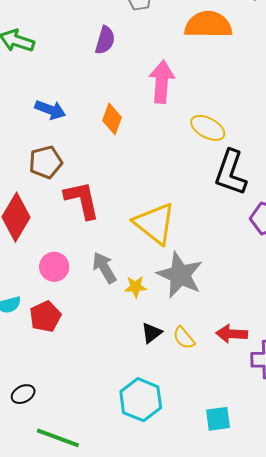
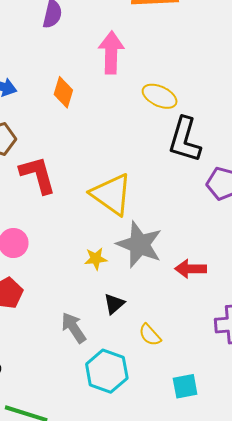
gray arrow: (104, 268) -> (74, 328), moved
red arrow: (232, 334) -> (191, 269), moved
yellow semicircle: (184, 338) -> (150, 335), moved

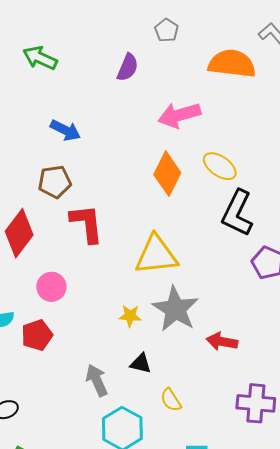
pink arrow: (111, 53) -> (179, 115), turned -117
orange diamond: (63, 92) -> (167, 174), moved, size x1.4
yellow triangle: (112, 194) -> (156, 255), turned -51
black triangle: (114, 304) -> (141, 363), turned 45

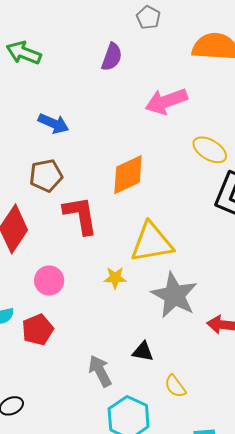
orange diamond: (167, 174) -> (128, 175), moved, turned 42
yellow star: (130, 316) -> (115, 278), moved

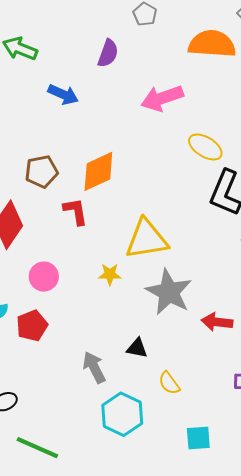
blue arrow: (53, 123) -> (63, 94), moved
orange diamond: (128, 175) -> (98, 171), moved
red L-shape: (80, 215) -> (76, 211), size x0.7

